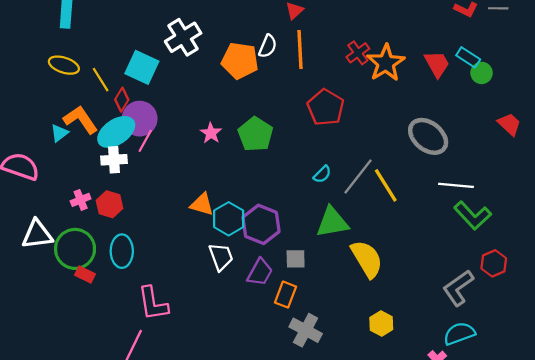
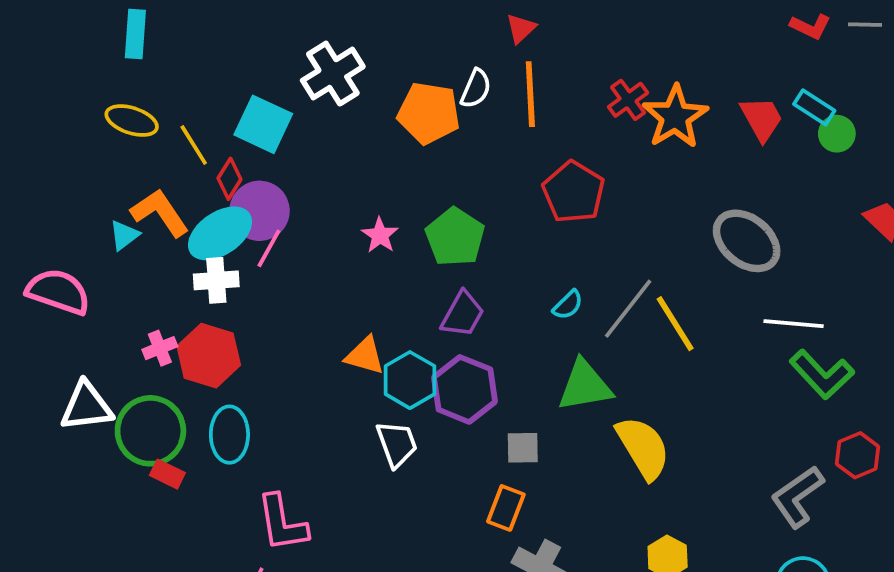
red hexagon: (110, 204) -> (209, 356), size x1.4
purple trapezoid: (260, 272) -> (463, 314), moved

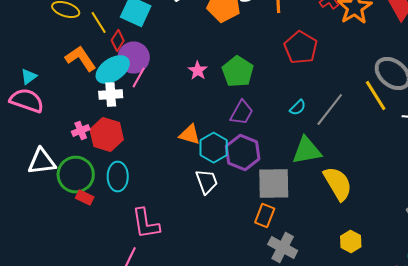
cyan triangle: (124, 235) -> (29, 76), moved
yellow line: (675, 324) -> (376, 96), moved
gray square: (523, 448) -> (274, 184), size x1.8

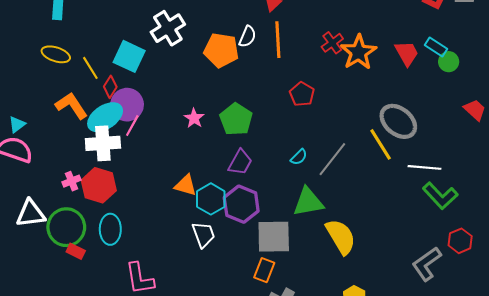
red pentagon: (301, 48) -> (302, 94), size x0.7
white cross: (111, 94) -> (103, 143), size x1.4

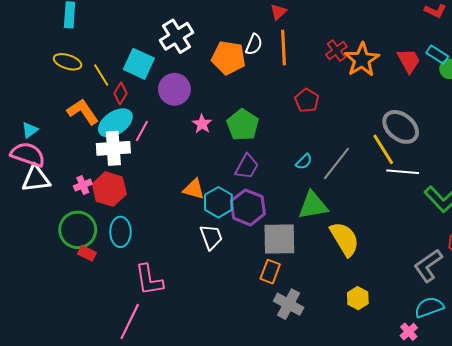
purple circle: (127, 105) -> (174, 89), moved
white line: (425, 167) -> (403, 172), moved
white triangle: (31, 214) -> (36, 179), moved

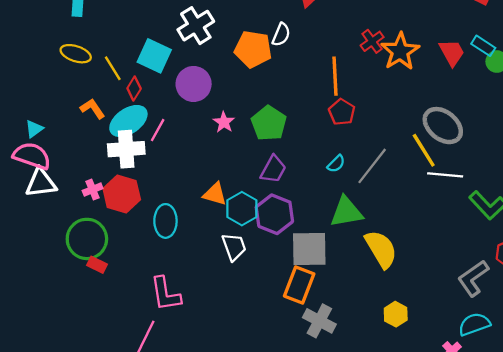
orange line: (283, 47) -> (335, 76), moved
red pentagon: (307, 100) -> (342, 112), moved
orange L-shape: (83, 112) -> (93, 109), size x0.7
cyan ellipse: (120, 232) -> (165, 221), moved
orange rectangle: (270, 272) -> (299, 285), size x1.4

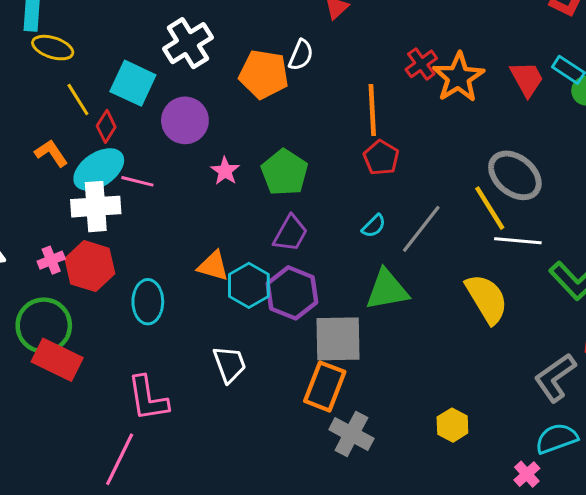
yellow ellipse: (76, 54) -> (53, 48), moved
pink line: (158, 130) -> (137, 181), turned 75
white trapezoid: (234, 247) -> (230, 364), moved
yellow semicircle: (381, 249) -> (487, 299), moved
red rectangle: (97, 265) -> (57, 360), size x1.8

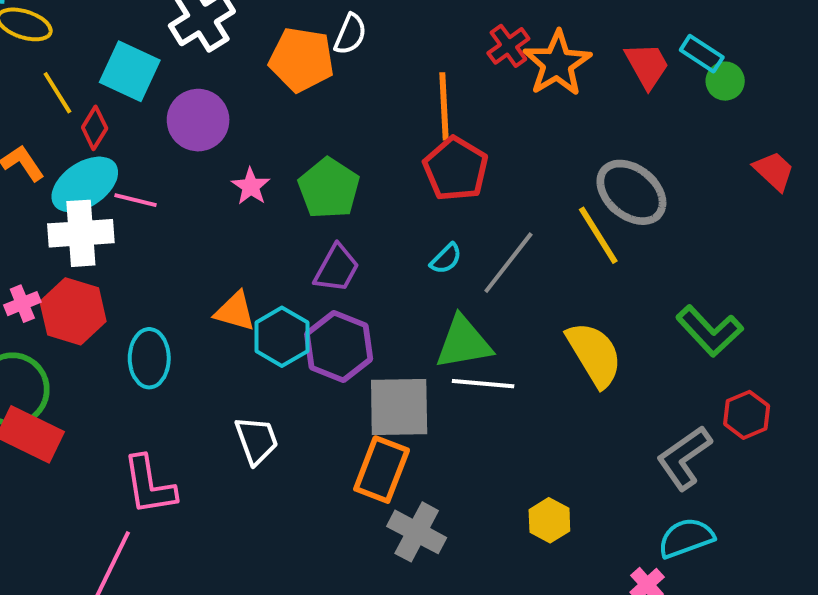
red pentagon: (381, 158) -> (456, 169), size x1.4
white line: (518, 241) -> (483, 384), moved

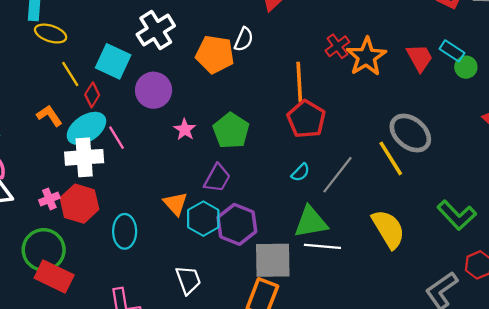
pink line: (136, 200) -> (117, 138), turned 45
purple trapezoid: (337, 268) -> (217, 178), moved
orange triangle: (235, 311) -> (176, 204), turned 32

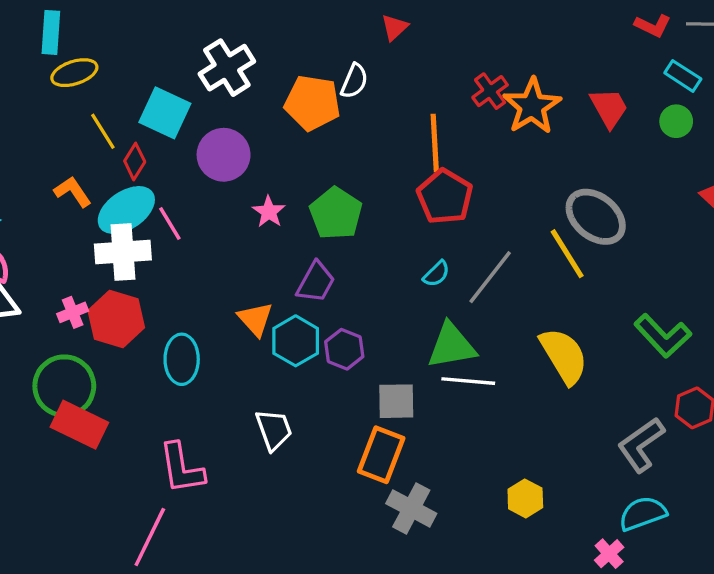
yellow ellipse: (51, 34) -> (74, 73), turned -36
cyan rectangle: (452, 51) -> (683, 76), moved
purple hexagon: (237, 224) -> (344, 349), size x0.7
gray square: (273, 260) -> (396, 401), size x0.7

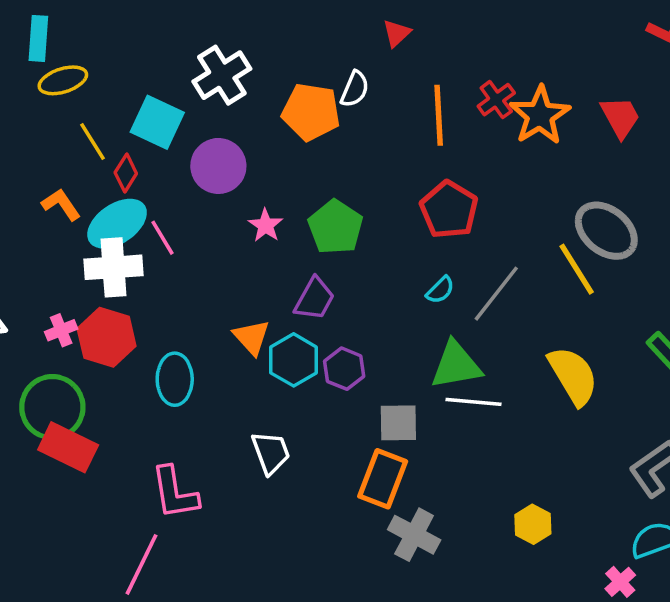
orange line: (435, 143) -> (439, 115), moved

